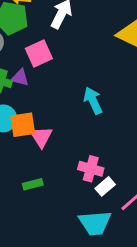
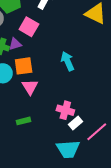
pink square: (39, 53) -> (29, 27), turned -36
purple triangle: (20, 78) -> (15, 44), turned -32
orange square: (23, 125) -> (24, 66), moved

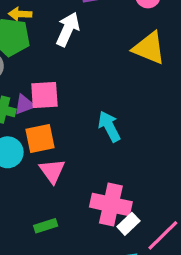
pink square: (29, 27) -> (44, 95), moved, turned -30
pink cross: (65, 110) -> (111, 204), size x1.4

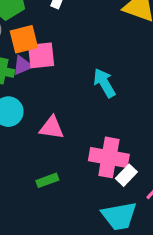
orange square: (40, 138) -> (24, 39), moved
pink triangle: (52, 171) -> (52, 128), turned -44

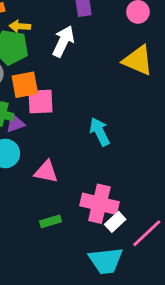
purple triangle: (23, 65) -> (15, 124), moved
green rectangle: (47, 180) -> (51, 221), moved

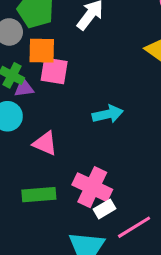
cyan arrow: (100, 132) -> (108, 114), turned 92
green rectangle: (51, 221) -> (39, 195), size x1.5

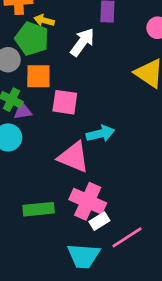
pink square: (54, 71) -> (65, 102), moved
pink triangle: (45, 143) -> (73, 157), moved, size x1.4

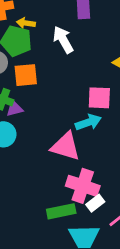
white arrow: (82, 42) -> (63, 40), turned -60
pink square: (65, 102) -> (99, 98), moved
green rectangle: (39, 209) -> (61, 211), moved

